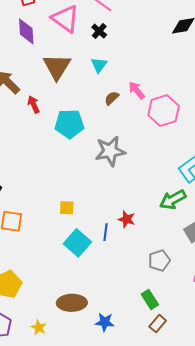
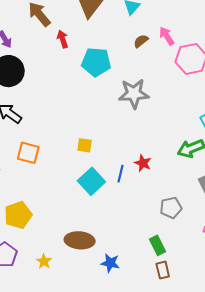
brown rectangle: (158, 324) -> (163, 270), turned -60

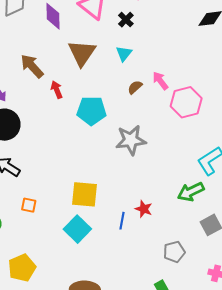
yellow square: (85, 145) -> (84, 194), size x1.8
orange square: (28, 153) -> (29, 205), size x0.7
cyan square: (91, 181) -> (77, 229), moved

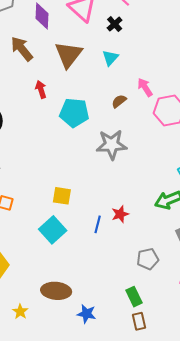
brown arrow: (32, 66) -> (22, 49), moved
brown semicircle: (135, 87) -> (119, 101), moved
yellow square: (84, 194) -> (62, 196), size x0.7
red star: (144, 209) -> (120, 214), turned 30

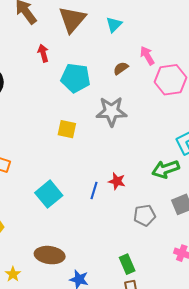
yellow square: (62, 196) -> (67, 129), moved
red star: (120, 214) -> (117, 181), turned 30
gray pentagon: (148, 259) -> (145, 215), moved

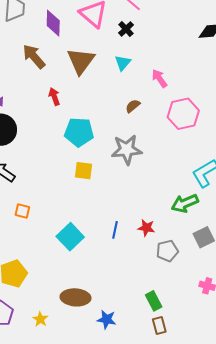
pink arrow: (147, 56) -> (159, 78), moved
cyan pentagon: (76, 78) -> (79, 132), moved
red star: (117, 181) -> (146, 228), moved

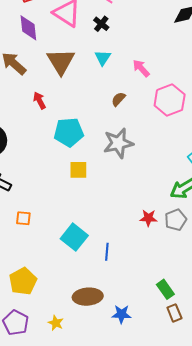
blue line: (115, 230) -> (107, 252), moved
gray pentagon: (167, 251) -> (176, 220), moved

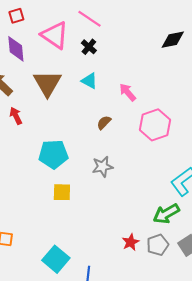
cyan triangle: (103, 58) -> (89, 81), turned -36
red arrow: (39, 100) -> (16, 116), moved
gray star: (118, 143) -> (103, 167), size x0.7
red star: (148, 218) -> (131, 242), turned -30

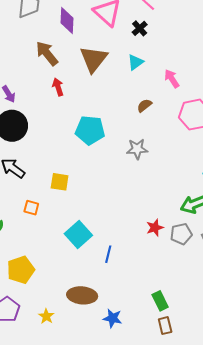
cyan triangle: (89, 81) -> (136, 62), turned 48
yellow square: (62, 192) -> (60, 182), moved

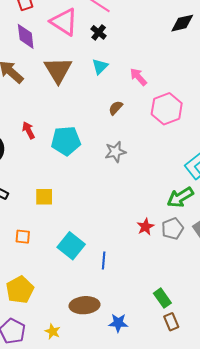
red arrow: (58, 87) -> (28, 130), moved
orange square: (31, 208) -> (23, 237), moved

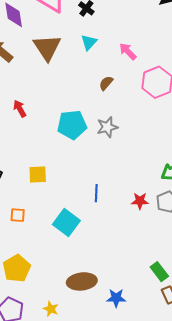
cyan pentagon: (66, 141) -> (72, 125), moved
red star: (145, 227) -> (140, 201), turned 30
blue line: (104, 260) -> (96, 193), moved

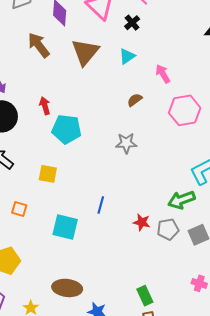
cyan pentagon: (72, 125) -> (67, 129), moved
cyan square: (66, 222) -> (65, 227), turned -36

